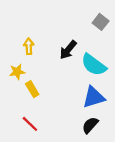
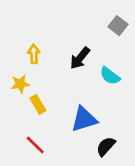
cyan semicircle: (94, 65) -> (110, 76), size x0.7
blue triangle: (94, 97) -> (84, 119), moved

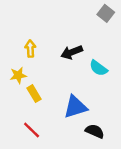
gray square: (118, 26) -> (106, 13), moved
black arrow: (80, 58) -> (72, 52), turned 30
black semicircle: (106, 146) -> (95, 131), turned 72

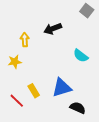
black arrow: (72, 52) -> (53, 29), moved
yellow rectangle: (34, 94) -> (34, 91), moved
red line: (32, 130) -> (17, 101), moved

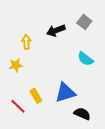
gray square: (87, 11) -> (84, 22), moved

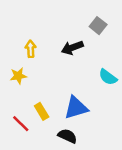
black arrow: (56, 30) -> (72, 48), moved
cyan semicircle: (85, 59) -> (108, 77), moved
black semicircle: (82, 114) -> (67, 136), moved

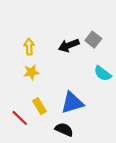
gray square: (98, 26) -> (93, 40), moved
yellow star: (18, 76) -> (31, 72), moved

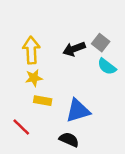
yellow arrow: (29, 47) -> (31, 50), size x1.5
cyan semicircle: (103, 73) -> (107, 67), moved
yellow rectangle: (40, 106) -> (43, 101), moved, turned -49

